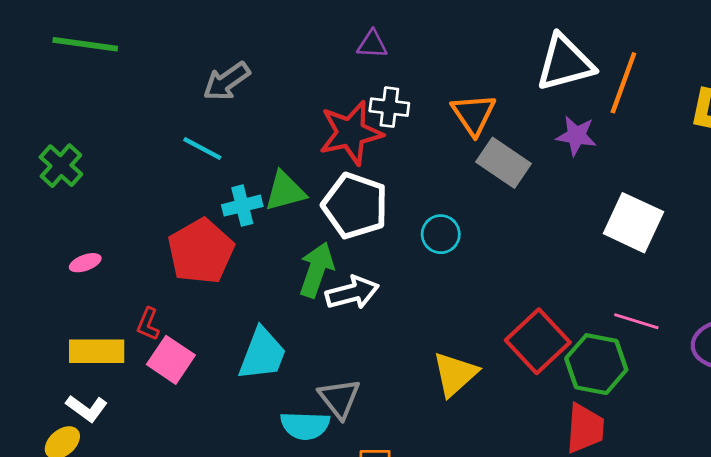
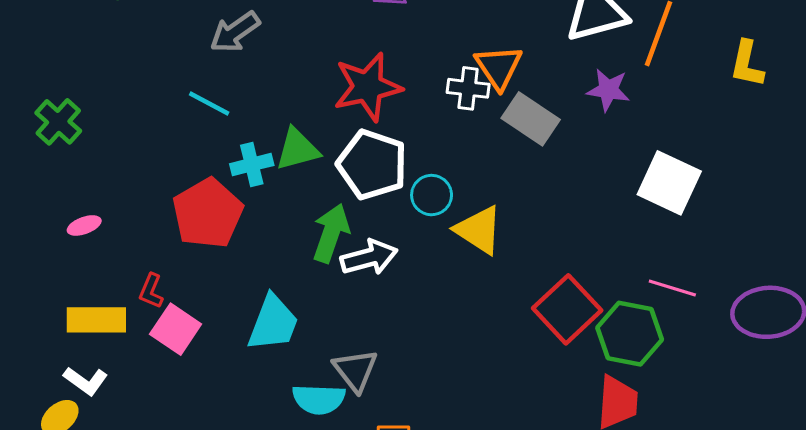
white cross: (389, 107) -> (468, 88), moved
cyan circle: (441, 234) -> (432, 195), moved
yellow triangle: (455, 374) -> (479, 230), moved, turned -45

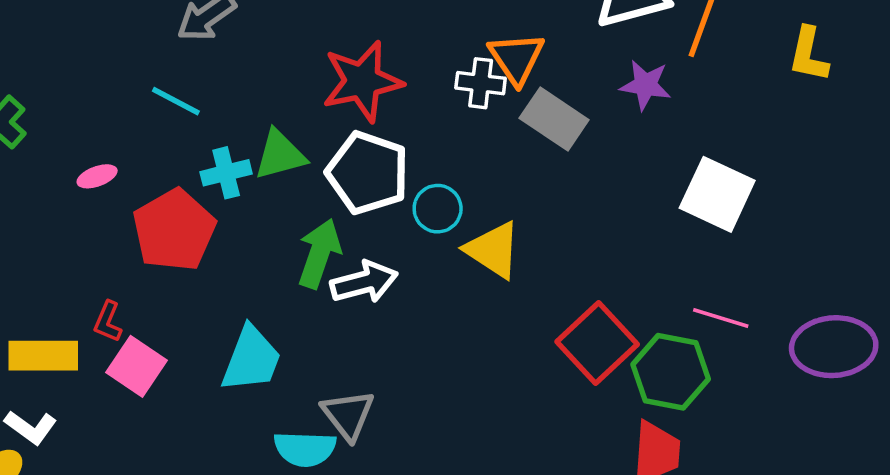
pink ellipse: (84, 225) -> (97, 176), moved

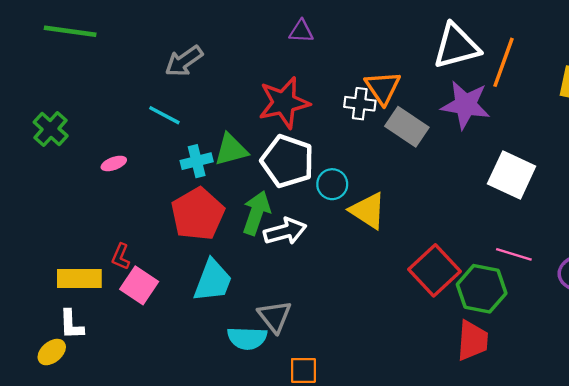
purple star: (645, 85) -> (466, 105), size x1.5
red pentagon: (174, 230) -> (198, 214), moved
white L-shape: (31, 427) -> (71, 324), turned 52

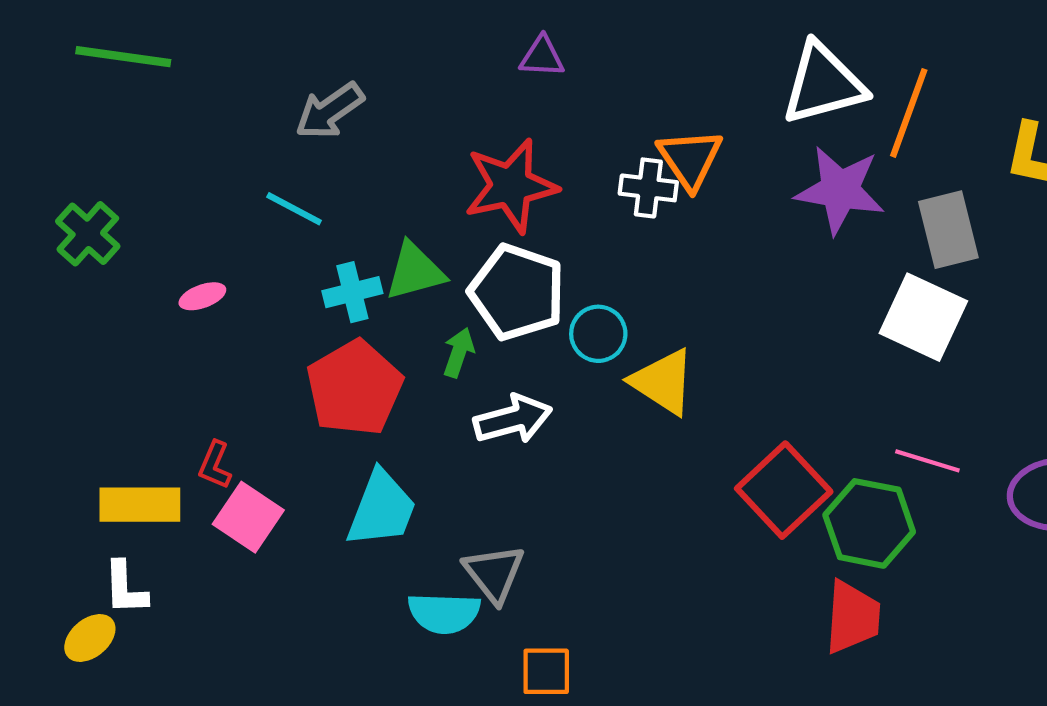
gray rectangle: (407, 127) -> (948, 230), moved, turned 42
green arrow: (256, 213) -> (459, 353), moved, size x0.6

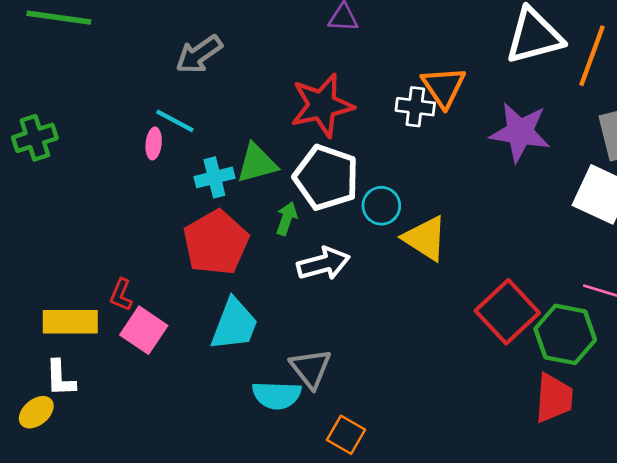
purple star: (840, 190) -> (520, 132), moved
green cross: (88, 234) -> (35, 138), turned 30
pink ellipse: (202, 296) -> (154, 143), moved, turned -64
orange square: (546, 671) -> (346, 435), turned 30

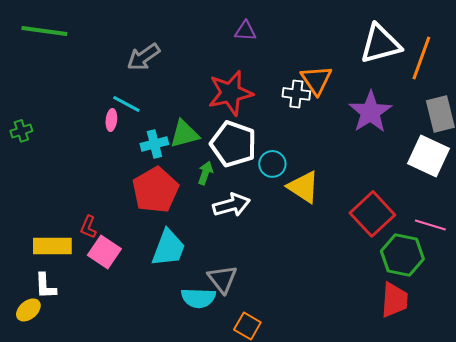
purple star: (520, 132) -> (370, 112), turned 30
green cross: (35, 138) -> (21, 131), moved, size x0.7
red square: (507, 312) -> (372, 214), moved

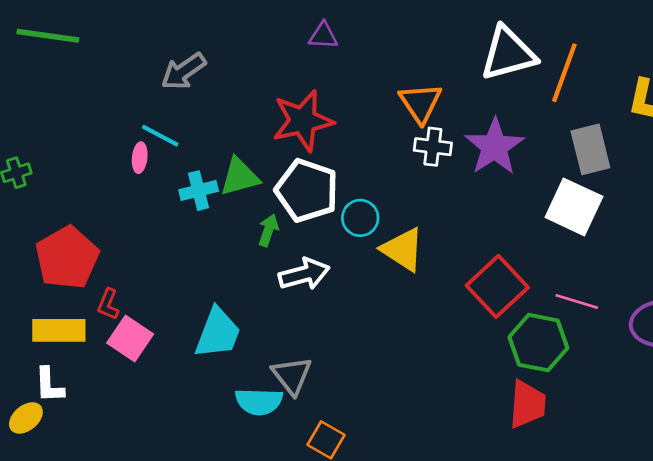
white cross: (296, 94) -> (433, 147), moved
red pentagon: (155, 190) -> (67, 258), moved

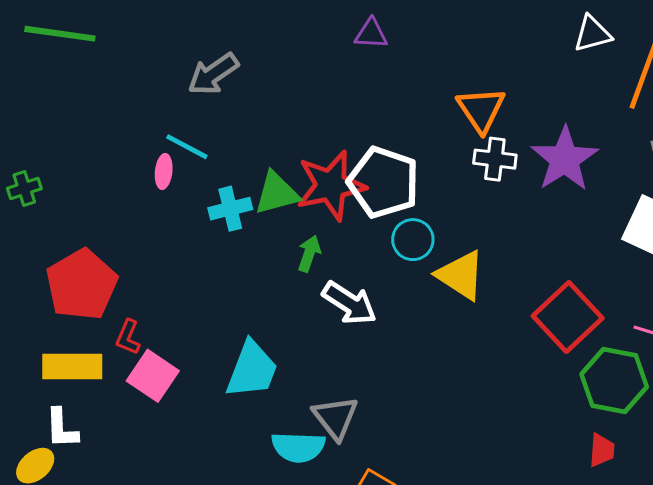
white triangle: (508, 54) -> (592, 34), moved, size x0.6
red star: (303, 121) -> (331, 185), moved
white pentagon: (307, 191) -> (383, 182), moved
white arrow: (304, 274) -> (349, 303), turned 48
red trapezoid: (527, 404) -> (602, 450), size x0.6

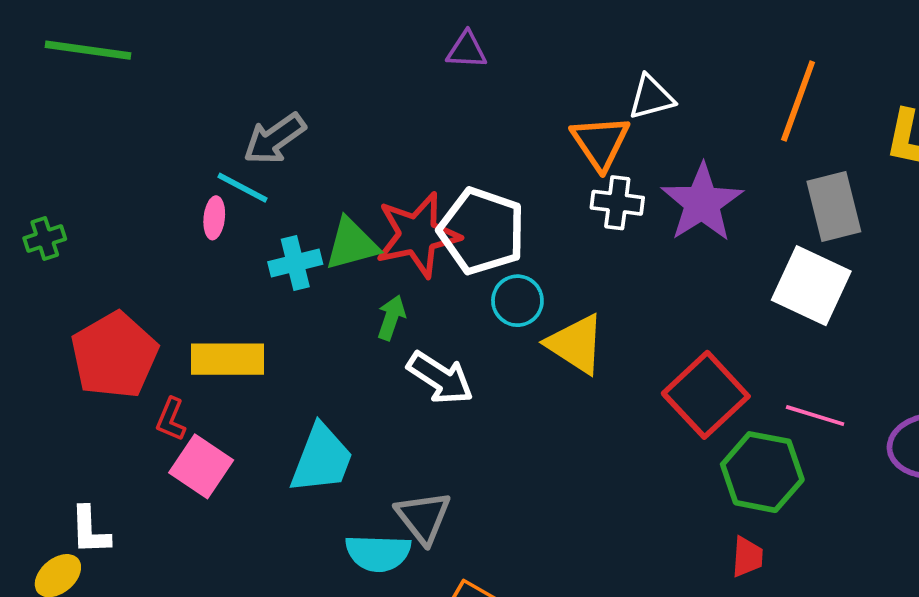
white triangle: (592, 34) -> (651, 97), moved
gray arrow: (213, 74) -> (275, 139), moved
yellow rectangle: (72, 367) -> (227, 359), moved

